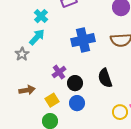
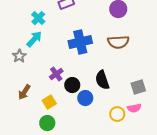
brown arrow: (27, 90) -> (24, 92), turned 133
blue circle: (77, 103) -> (85, 98), moved

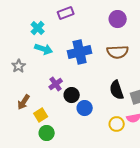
cyan arrow: (34, 39) -> (44, 49), moved, turned 66
black semicircle: (102, 80) -> (117, 90), moved
yellow square: (49, 102) -> (41, 115), moved

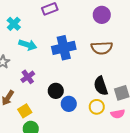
cyan cross: (38, 28) -> (14, 24), moved
purple cross: (56, 84) -> (28, 77), moved
yellow circle: (117, 124) -> (97, 107), moved

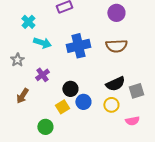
black semicircle: (101, 86) -> (115, 84), turned -96
yellow square: (25, 111) -> (62, 107), moved
pink semicircle: (118, 114) -> (132, 121), moved

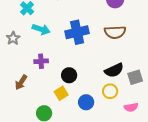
gray star: (17, 60) -> (13, 38), moved
purple cross: (42, 75) -> (41, 61), turned 32
blue circle: (83, 102) -> (86, 102), moved

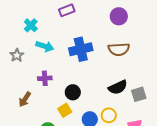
yellow circle: (110, 91) -> (109, 115), moved

